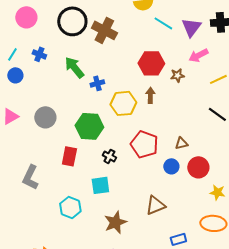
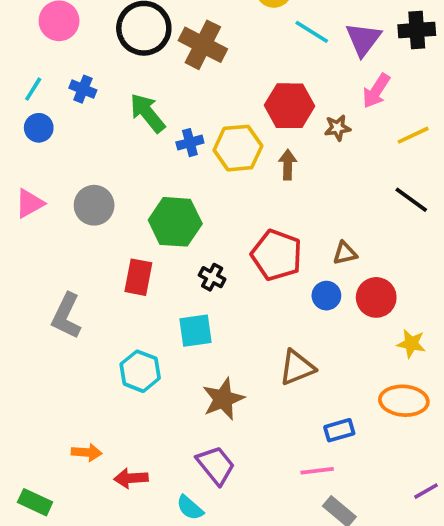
pink arrow: (198, 55) -> (376, 91), turned -30
yellow hexagon: (123, 103) -> (238, 148), moved

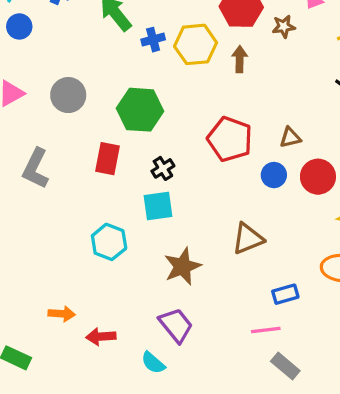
black cross: (212, 277) -> (163, 168), moved, turned 30
gray L-shape: (66, 316) -> (36, 168), moved

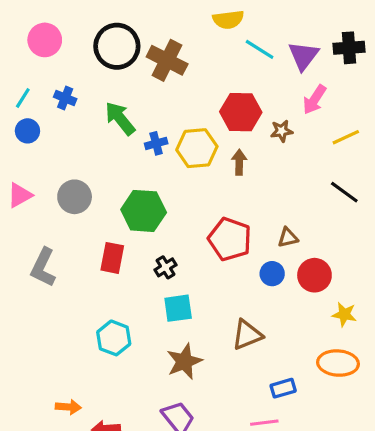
cyan square: (158, 206) -> (178, 308), moved

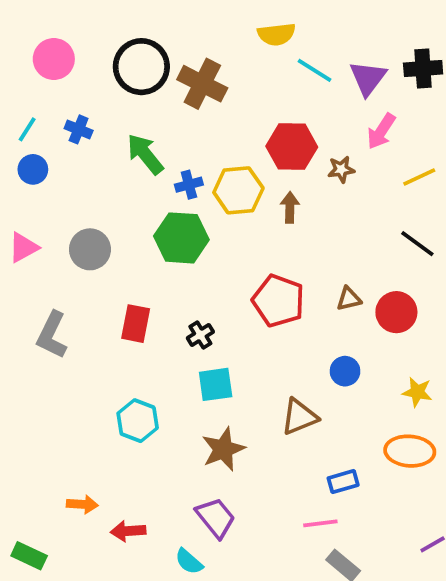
green hexagon: (144, 211) -> (181, 238), moved
blue circle: (272, 274) -> (345, 371), moved
red circle: (314, 275) -> (396, 312), moved

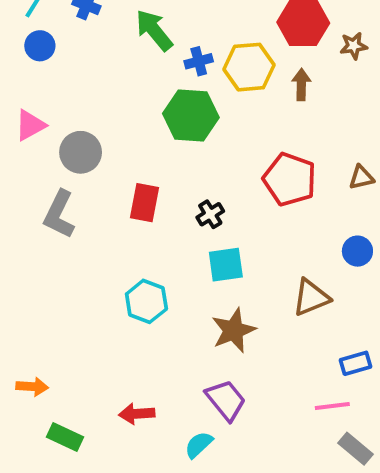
gray circle: (90, 249) -> (81, 152), moved
orange arrow: (82, 504) -> (32, 387), moved
green rectangle: (29, 556) -> (65, 437), moved
cyan semicircle: (189, 561) -> (199, 445), turned 96

